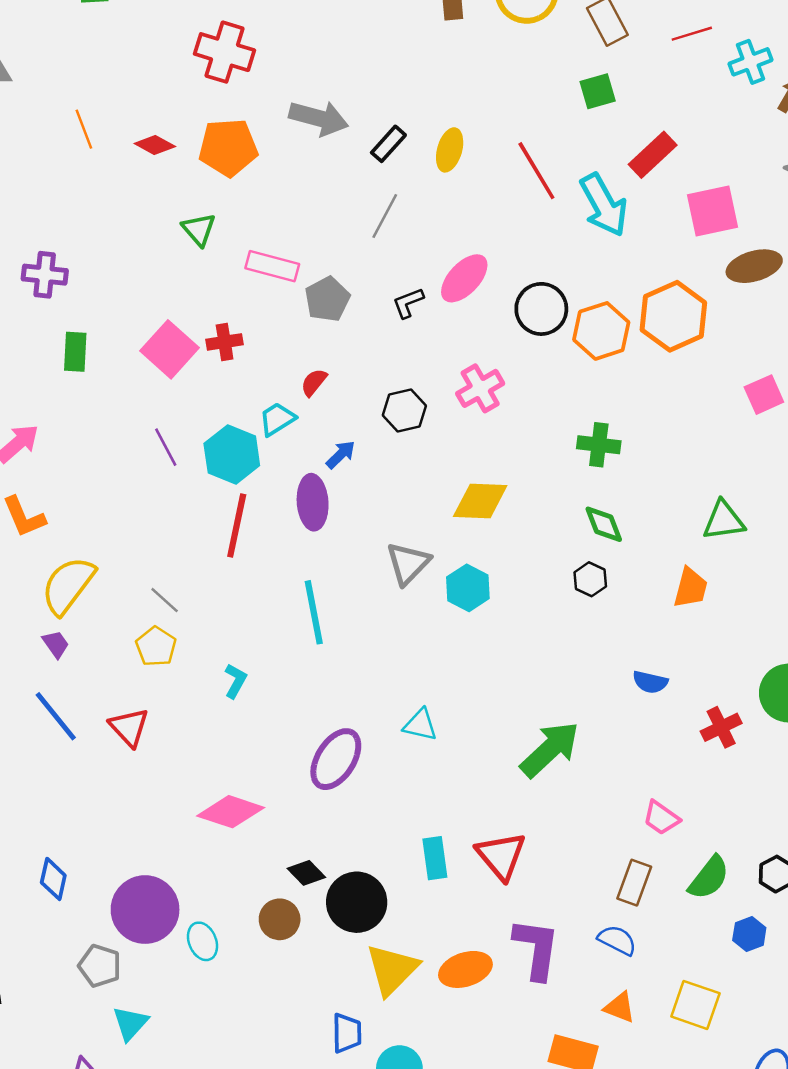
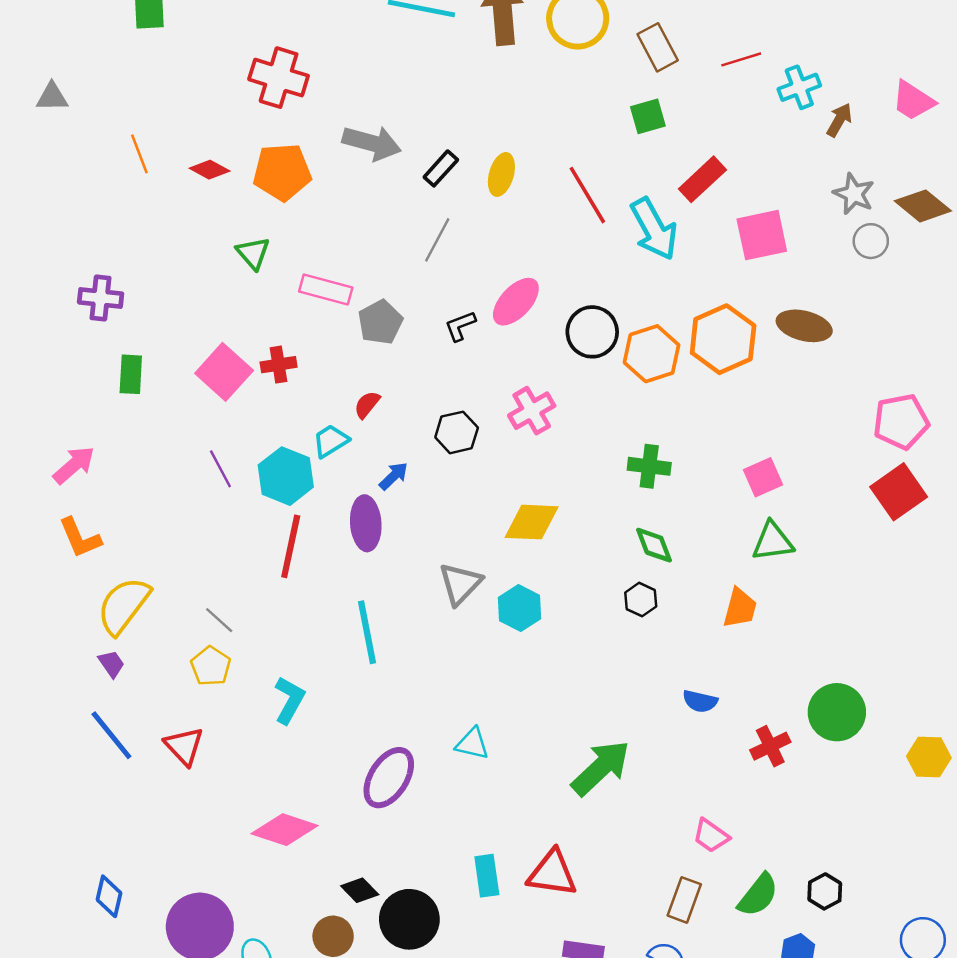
brown ellipse: (754, 266) -> (804, 326), moved, turned 30
pink square: (764, 395) -> (763, 477), moved
cyan L-shape: (236, 681) -> (289, 700), size x1.4
red triangle: (501, 856) -> (552, 873), turned -42

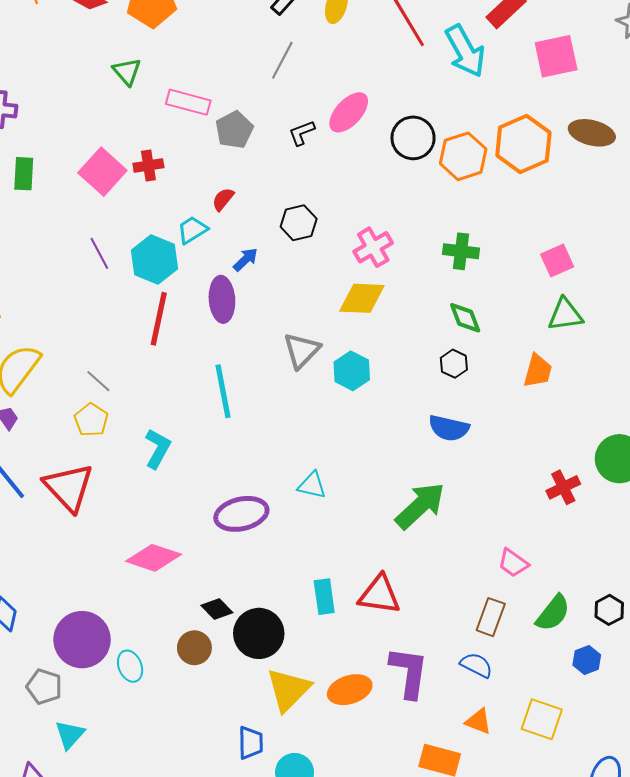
pink cross: (532, 411) -> (373, 247), moved
blue semicircle: (700, 701) -> (449, 428), moved, size x1.4
red triangle: (184, 746) -> (69, 487), size x1.5
purple ellipse: (389, 778) -> (241, 514), turned 45

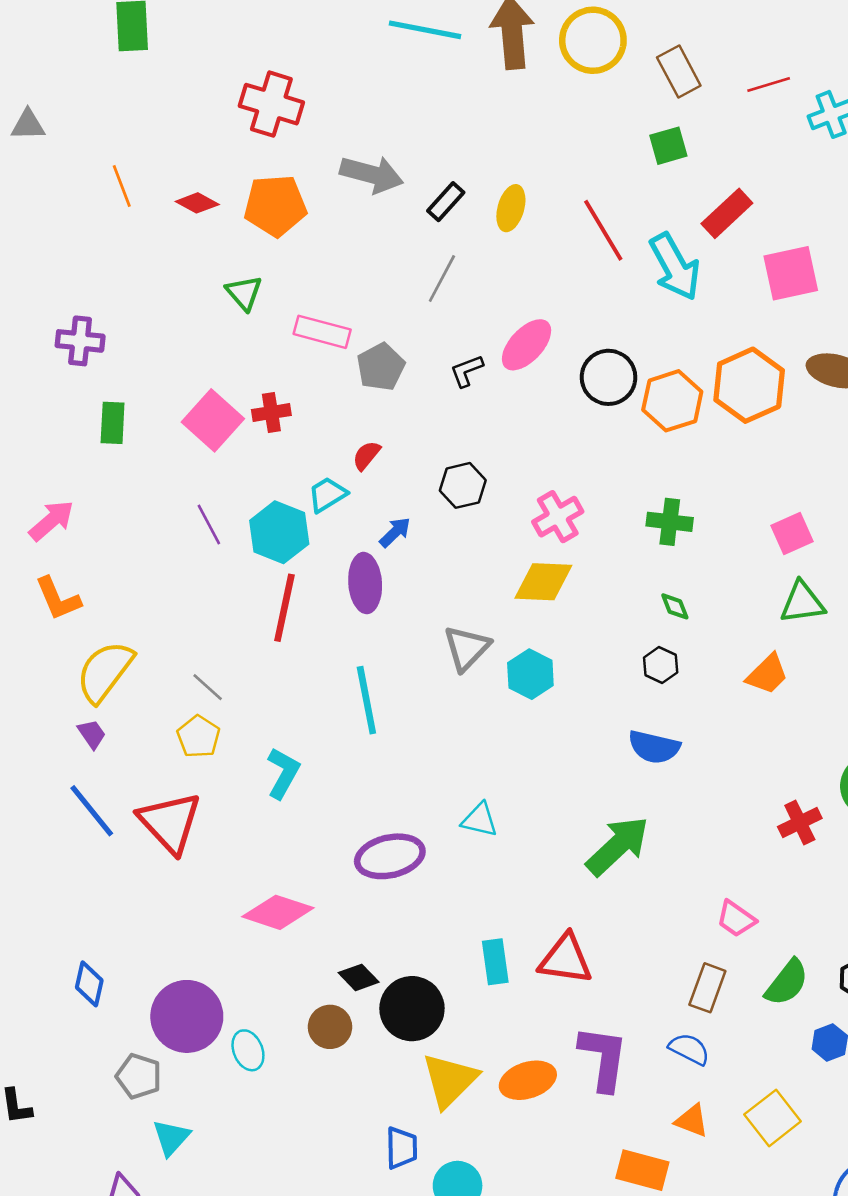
green diamond: (465, 318) -> (675, 606), size x0.7
orange trapezoid: (538, 371) -> (767, 674), turned 30
yellow square: (542, 719) -> (773, 1118), turned 33

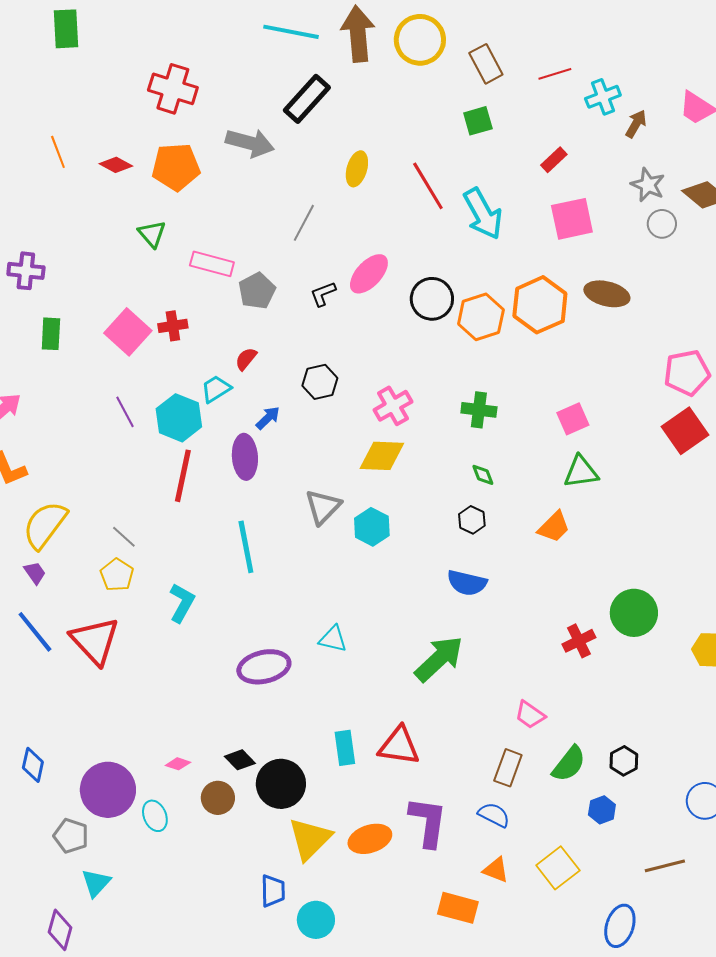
black rectangle: (446, 202) -> (307, 99), moved, size x1.6
red rectangle: (727, 213) -> (554, 160), moved, size x0.7
pink diamond: (278, 912) -> (178, 764), moved, size x0.5

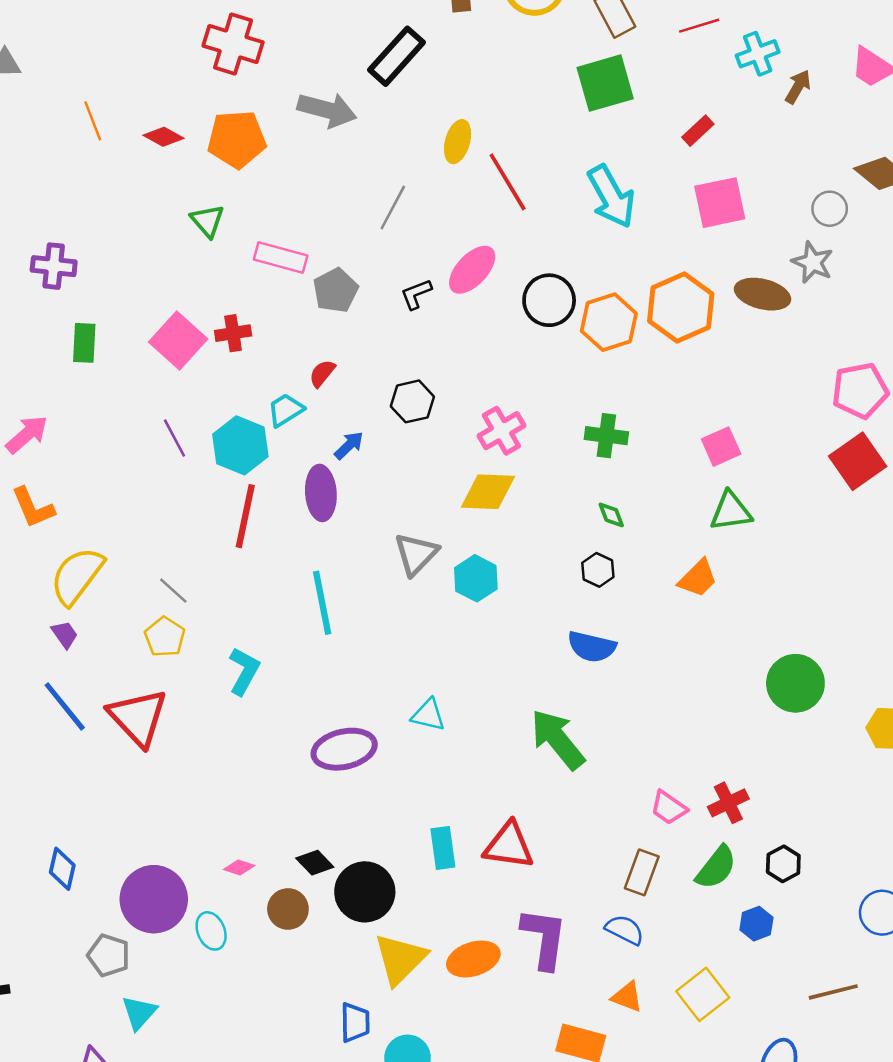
green square: (478, 121) -> (605, 83), size x1.6
gray star: (648, 185) -> (813, 262), moved
red line: (428, 186) -> (508, 182), moved
red cross: (579, 641) -> (728, 803), moved
green arrow: (439, 659) -> (558, 739), turned -86

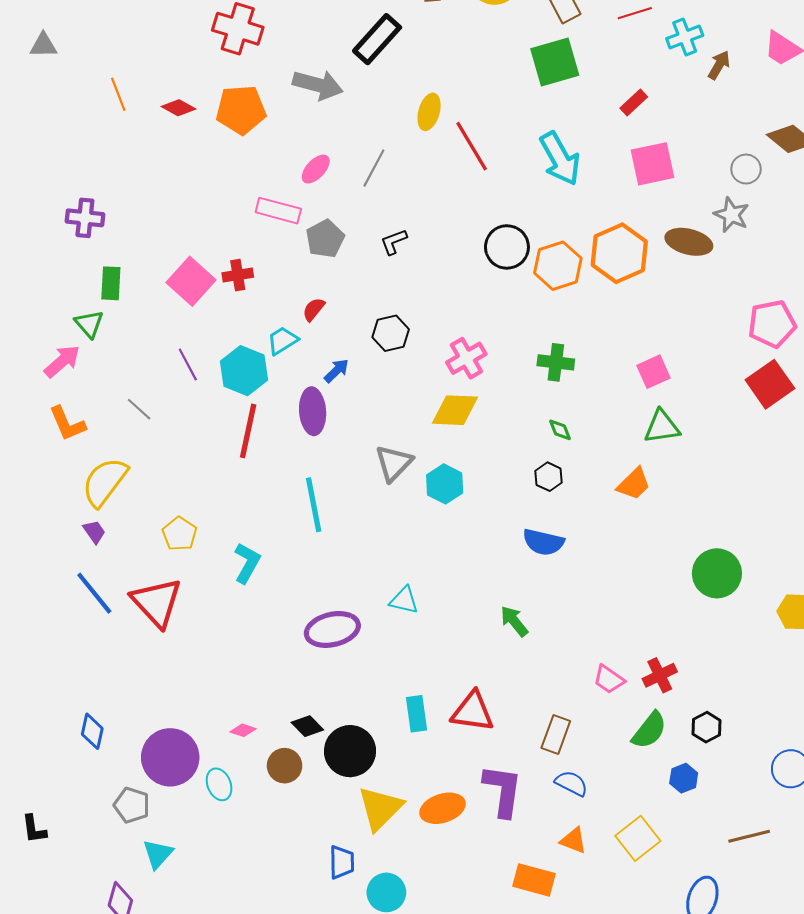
green triangle: (207, 221) -> (89, 324), moved
pink ellipse: (472, 270) -> (316, 169), moved, size x0.7
gray line: (173, 591) -> (139, 409), moved
green arrow: (558, 739) -> (514, 621), size x0.6
brown rectangle: (642, 872) -> (556, 734), moved

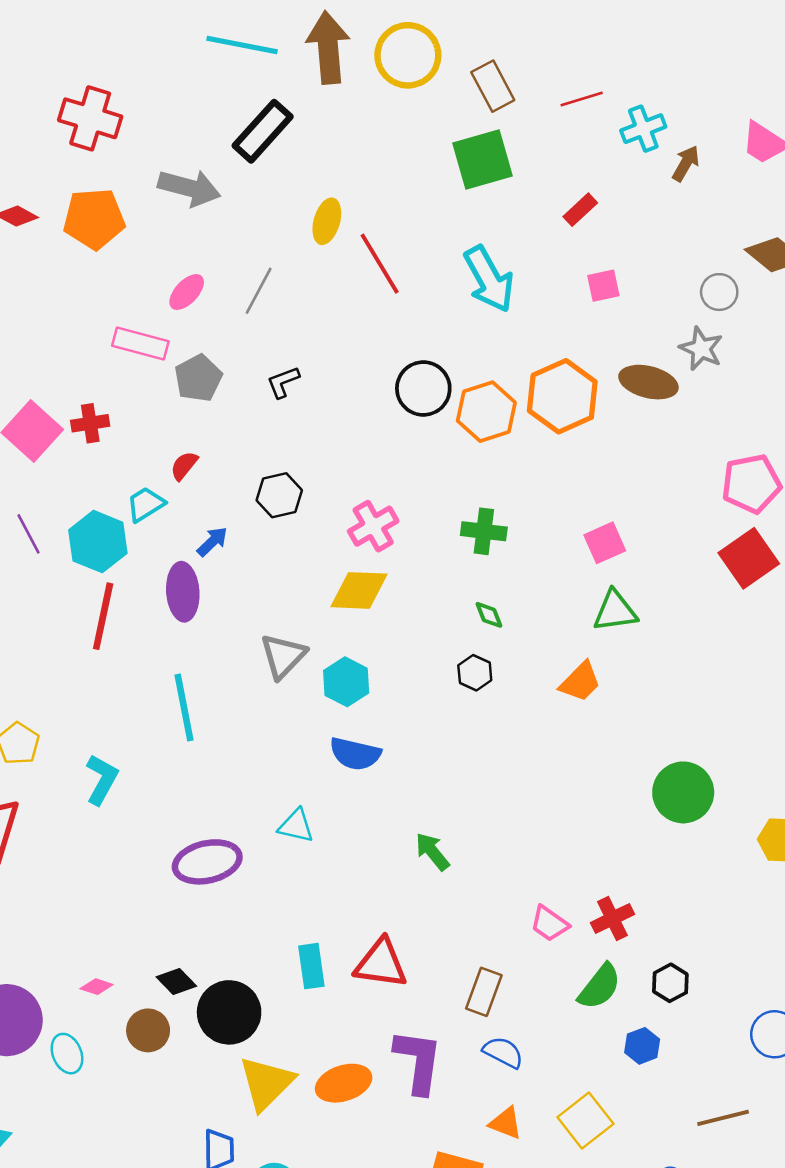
pink square: (652, 164) -> (603, 286), size x0.6
blue semicircle: (543, 542) -> (355, 754), moved

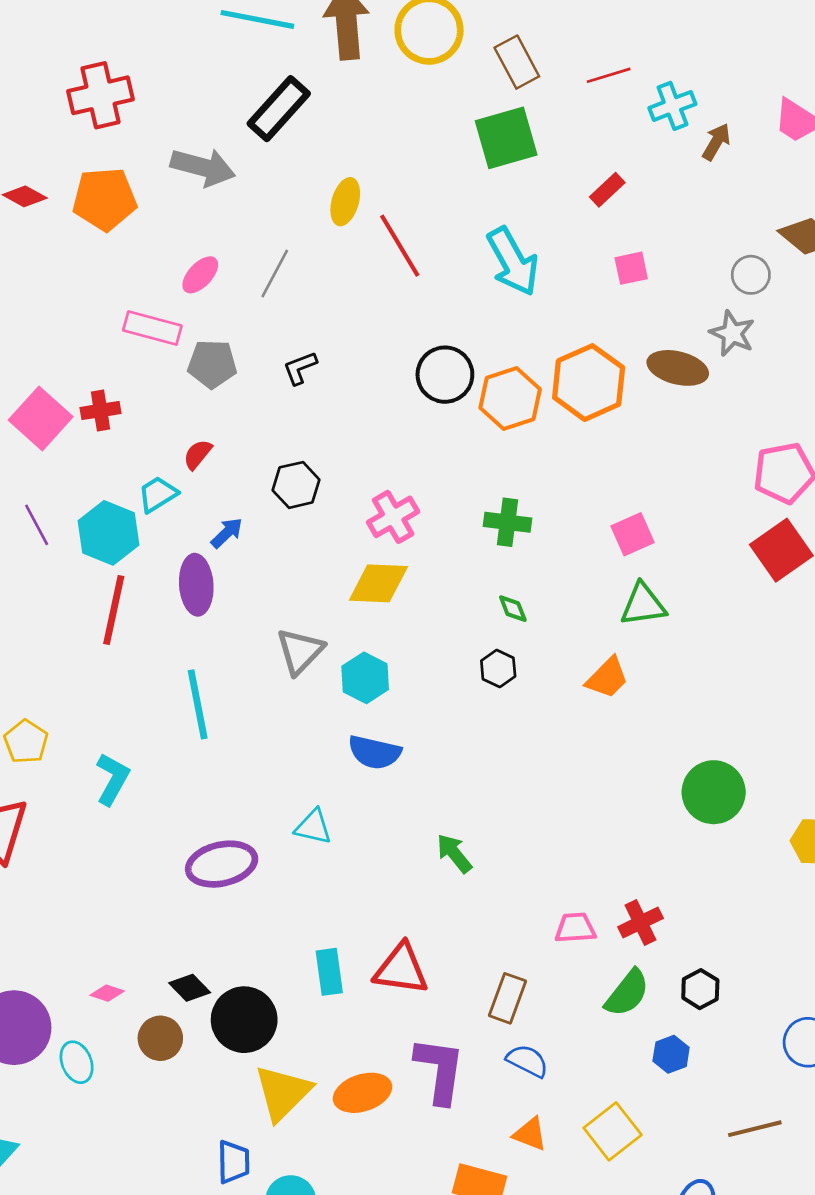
red cross: (90, 118) -> (100, 95), turned -30
gray pentagon: (198, 378) -> (212, 364), turned 30
pink trapezoid: (549, 924) -> (575, 928), turned 141

